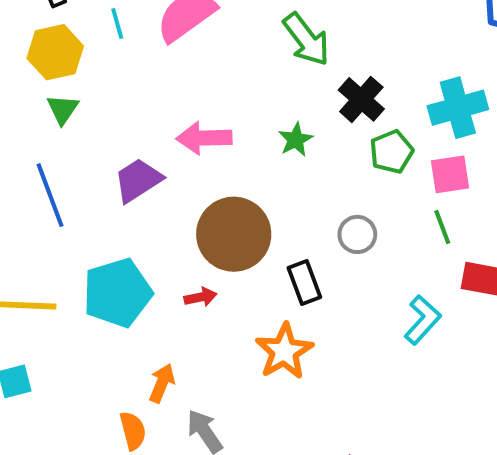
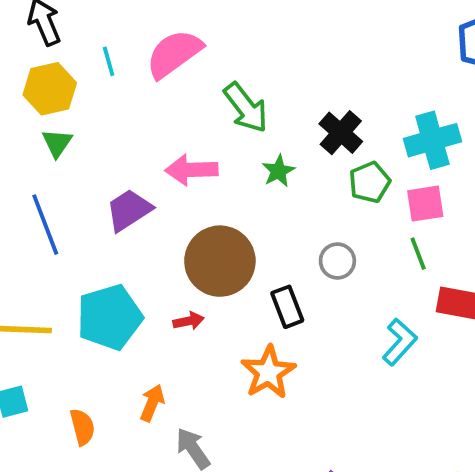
green arrow: (306, 39) -> (246, 108), moved
orange semicircle: (133, 431) -> (82, 427), moved

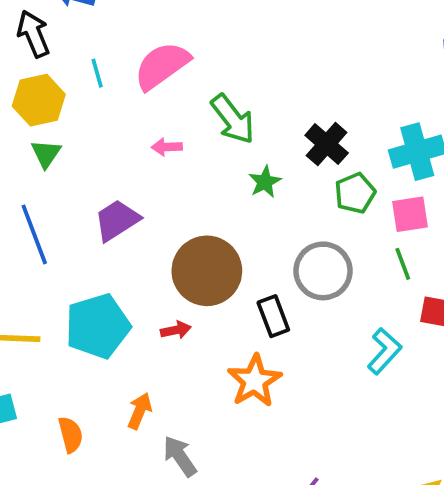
pink arrow: (191, 170) -> (167, 147), moved, size x0.6
gray circle: (337, 261) -> (323, 271), size x1.6

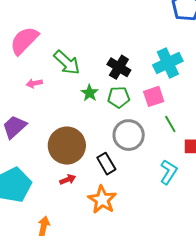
green pentagon: (355, 193) -> (119, 97), moved, turned 30
pink square: (410, 214) -> (154, 96), moved
red arrow: (176, 330) -> (68, 180), moved

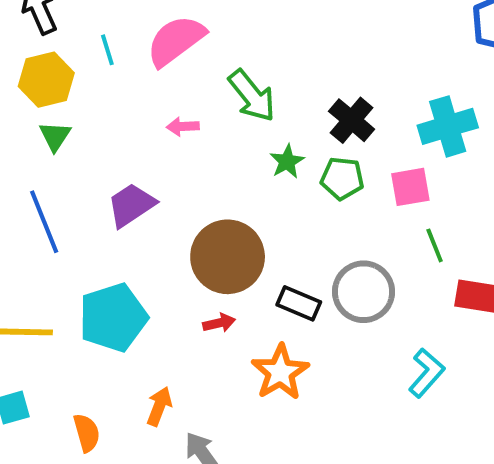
gray circle: (129, 135) -> (364, 292), moved
black rectangle: (106, 164) -> (299, 303), turned -45
cyan L-shape: (169, 172) -> (426, 373), moved

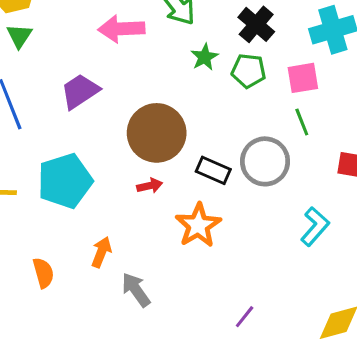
pink arrow: (183, 127) -> (121, 29), size x1.8
green line: (435, 245) -> (302, 122), moved

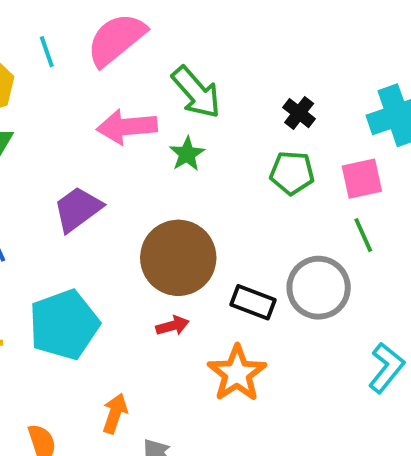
black cross: (256, 24) -> (299, 113), size x0.7
green star: (204, 57) -> (187, 154), moved

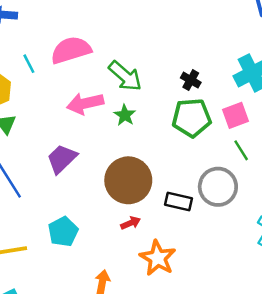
pink semicircle: (116, 39) -> (71, 50), turned 30
green pentagon: (292, 173) -> (192, 118), size x1.4
cyan pentagon: (64, 325) -> (63, 232), size x0.7
orange star: (237, 373) -> (158, 258), moved

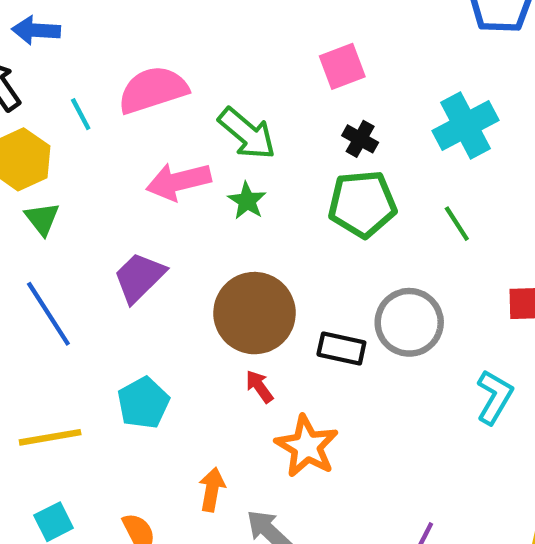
pink square: (235, 115) -> (342, 66), moved
green line: (241, 150) -> (457, 224), moved
red arrow: (131, 223) -> (259, 387), turned -102

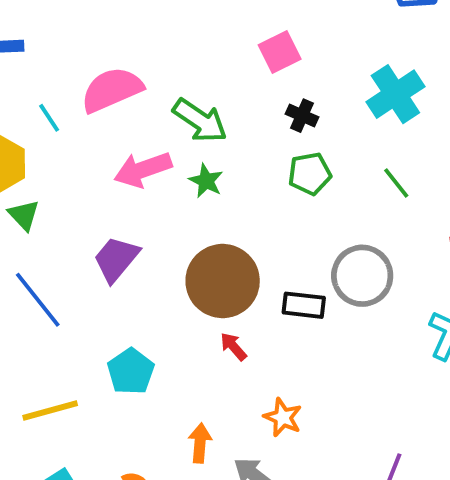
green pentagon: (362, 204) -> (310, 174), size x0.7
orange star: (307, 446) -> (283, 417), moved, size x0.7

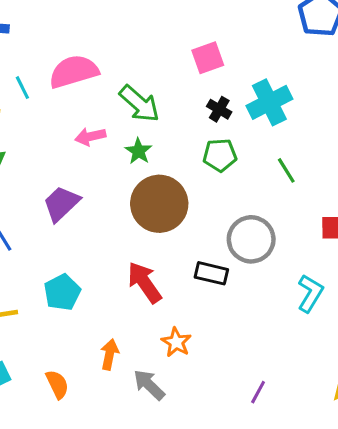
cyan cross: (395, 94) -> (269, 102), moved
pink arrow: (143, 170) -> (90, 137), size x0.7
brown circle: (223, 281) -> (159, 204), moved
black rectangle: (304, 305) -> (211, 273), moved
red arrow: (233, 346) -> (144, 282), size x1.8

